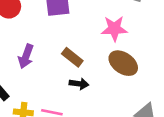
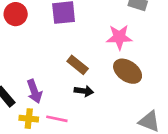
purple arrow: (26, 56) -> (34, 91), moved, turned -40

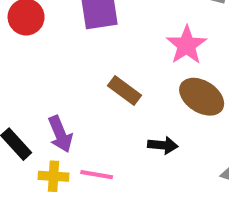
pink star: (119, 37) -> (187, 45), turned -30
black arrow: (84, 91) -> (163, 145), moved

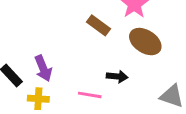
brown rectangle: (125, 90) -> (99, 25), moved
pink line: (97, 175) -> (90, 95), moved

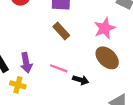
brown rectangle: (99, 25) -> (61, 31), moved
pink line: (90, 95) -> (59, 68), moved

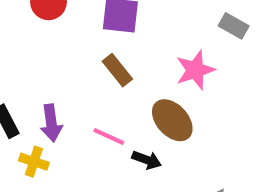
brown ellipse: (107, 58) -> (172, 120), moved

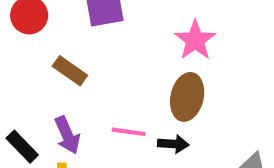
brown rectangle: (117, 70) -> (70, 71), moved
brown ellipse: (172, 120) -> (187, 97), turned 72

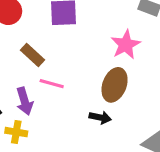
pink line: (129, 132) -> (52, 84), moved

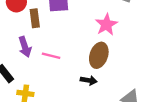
brown rectangle: (32, 55) -> (35, 18), moved, turned 42
purple arrow: (25, 101) -> (25, 47), moved

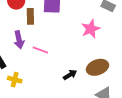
brown ellipse: (99, 55) -> (97, 67), moved, turned 45
black arrow: (89, 80) -> (70, 75), turned -48

